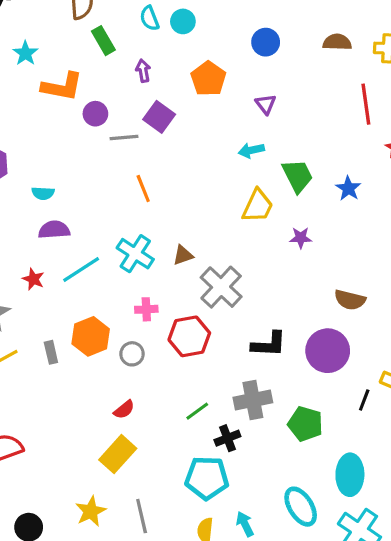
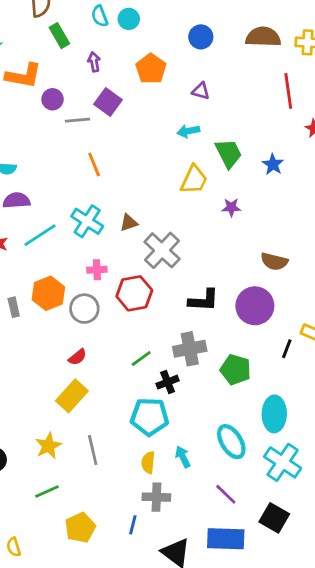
brown semicircle: (337, 42) -> (263, 37), size x1.4
purple triangle: (266, 104) -> (201, 91), turned -36
gray circle: (132, 354) -> (84, 309), size x1.4

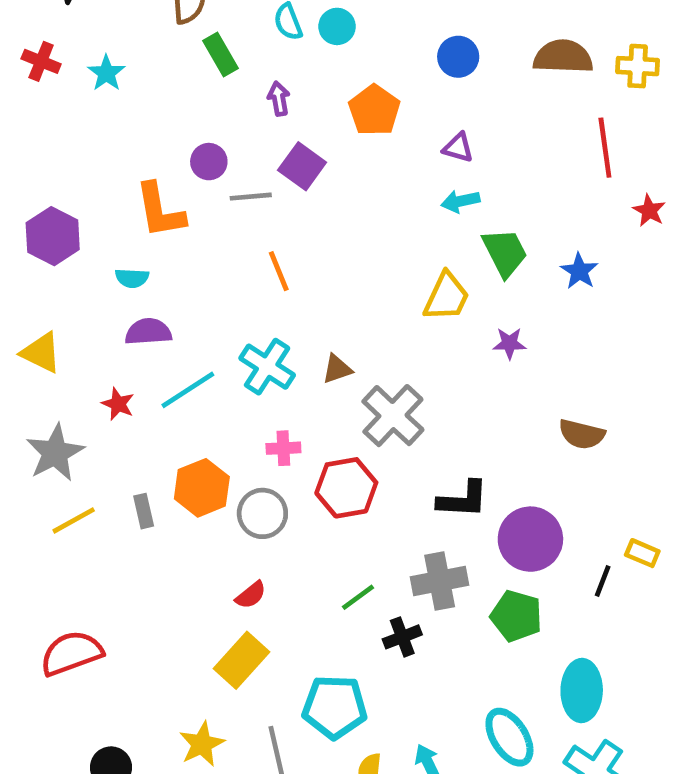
orange L-shape: (23, 76) -> (160, 211), moved, turned 69
cyan arrow: (188, 131) -> (461, 201), moved
purple circle: (255, 306) -> (530, 539), moved
cyan pentagon: (150, 417) -> (335, 707), moved

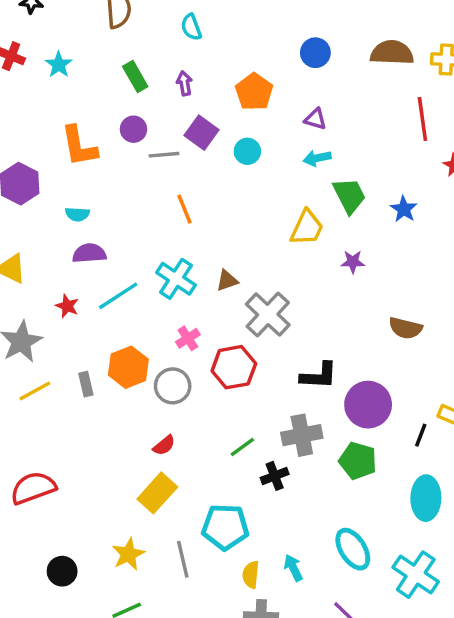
cyan circle: (337, 26) -> (247, 151), moved
green rectangle: (221, 54) -> (135, 77), moved
orange L-shape: (160, 211) -> (79, 146), moved
pink cross: (283, 448) -> (188, 338), turned -30
cyan ellipse: (582, 691) -> (426, 498), moved

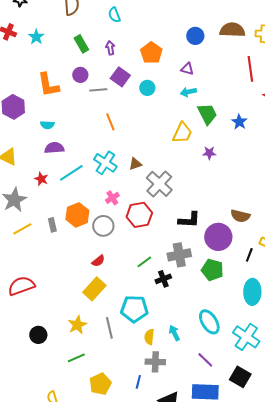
blue circle: (315, 53) -> (195, 36), moved
brown semicircle: (405, 328) -> (240, 216), moved

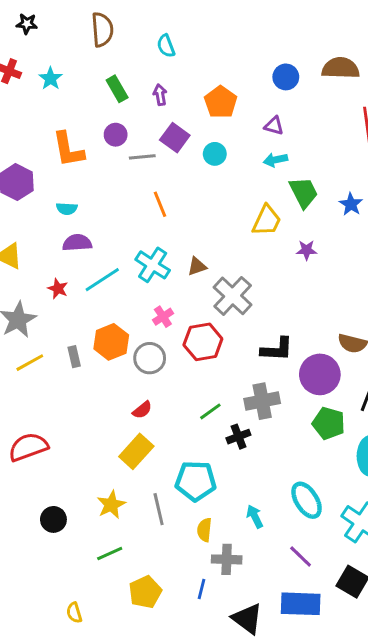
green pentagon: (212, 270) -> (329, 423), moved
yellow semicircle: (149, 337) -> (204, 530), moved

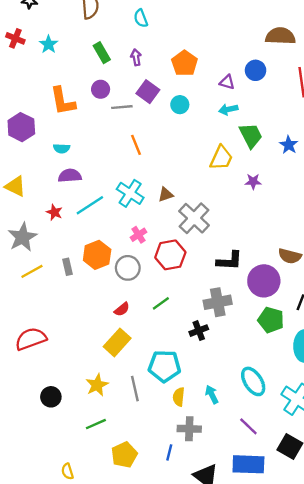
blue circle: (286, 77) -> (256, 70), moved
green line: (210, 411) -> (161, 303), moved
yellow semicircle: (204, 530) -> (179, 397), moved

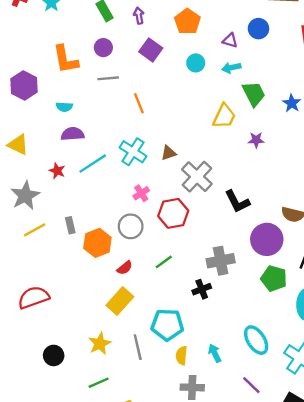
cyan circle: (180, 105) -> (196, 63), moved
gray line: (122, 107) -> (108, 78), moved
orange hexagon: (97, 255) -> (97, 243), moved
black L-shape: (230, 261) -> (237, 202), moved, turned 60

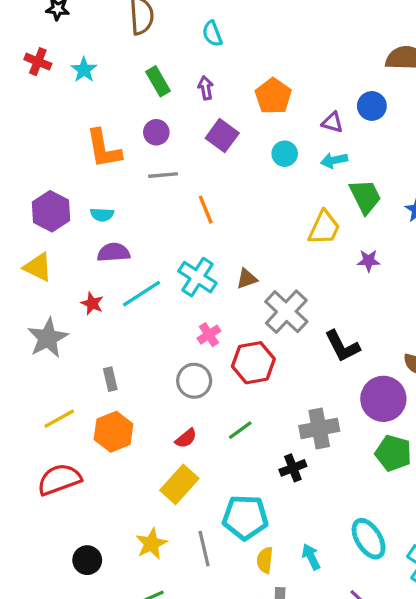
purple hexagon: (24, 85) -> (51, 211), moved
yellow line: (35, 230) -> (59, 419), moved
orange hexagon: (97, 243) -> (114, 432), moved

